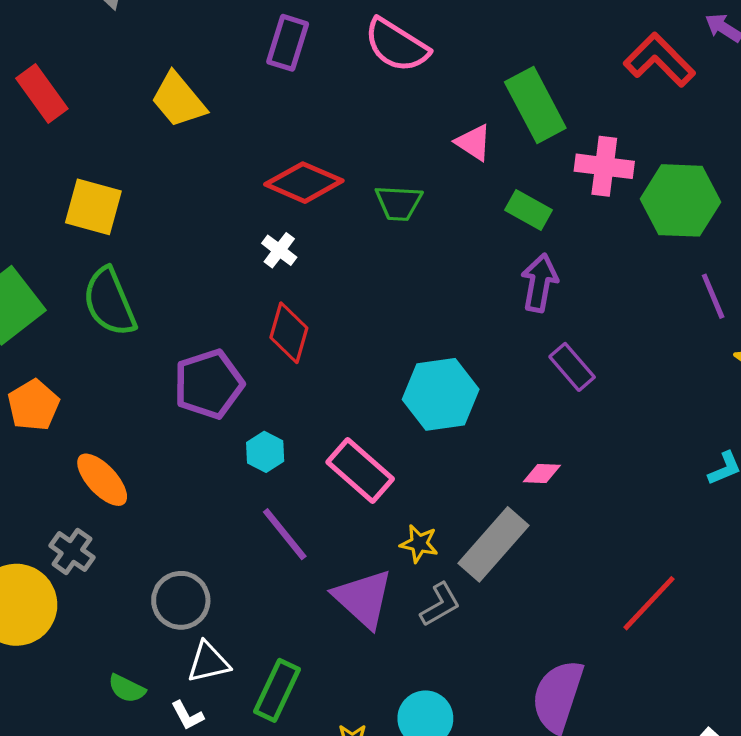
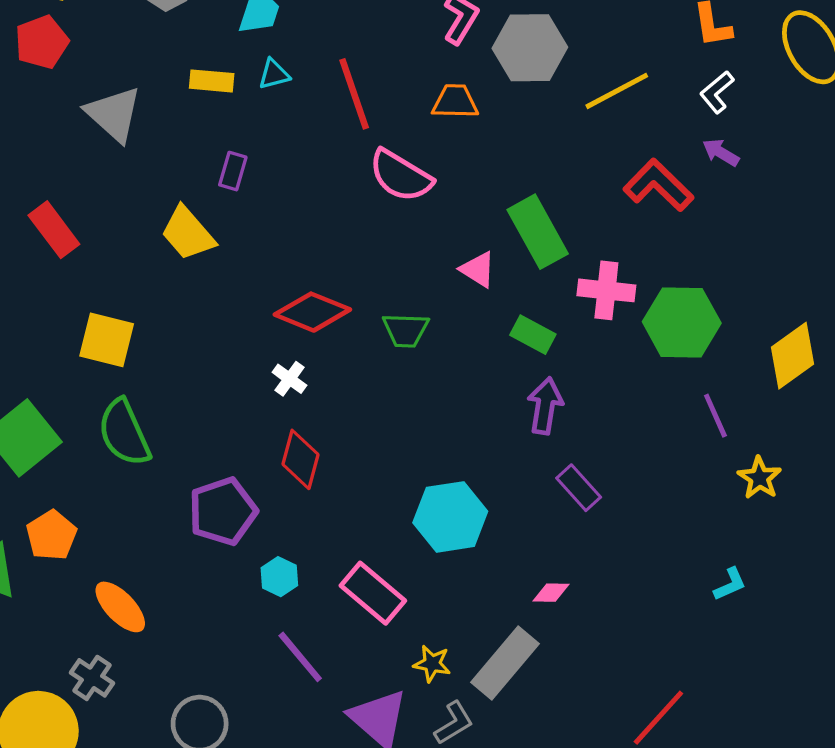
purple rectangle: (288, 43) -> (233, 171), moved, size x0.7

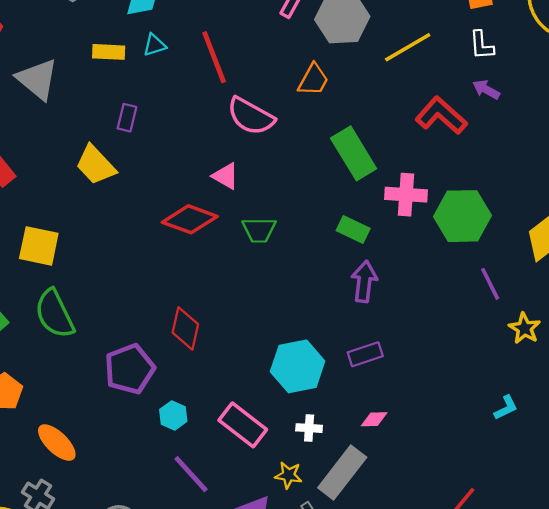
white L-shape: (717, 92) -> (482, 45), turned -52
orange trapezoid: (455, 102) -> (313, 80), moved, turned 120
pink triangle: (478, 270) -> (226, 176), moved
white cross: (289, 379) -> (309, 428), moved, turned -30
purple rectangle: (579, 488) -> (365, 354), moved, turned -64

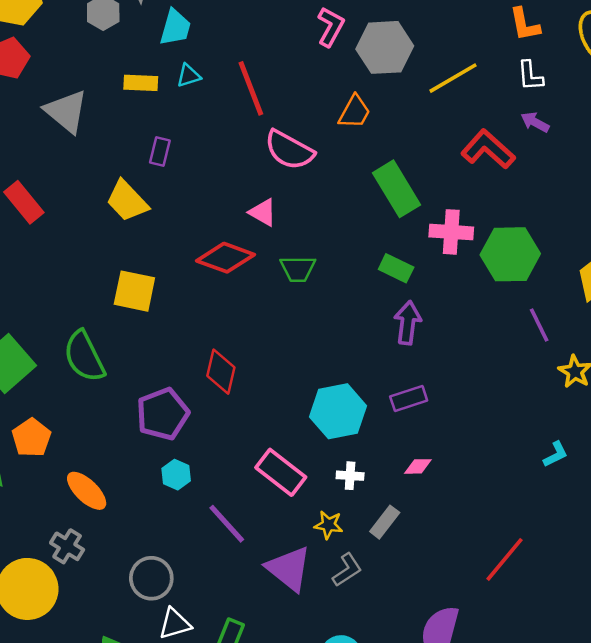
yellow square: (39, 246) -> (134, 291), moved
cyan hexagon: (173, 415) -> (176, 475), moved
gray rectangle: (342, 472) -> (385, 522), size x0.6

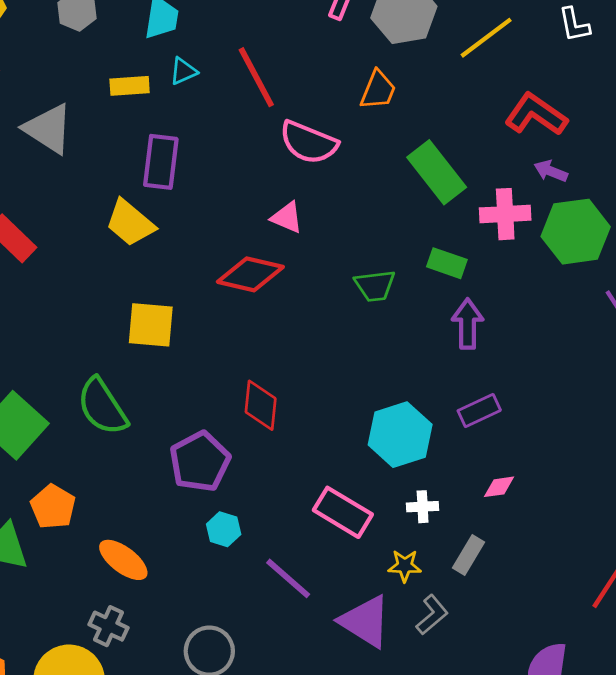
purple arrow: (535, 122) -> (551, 171), moved
purple rectangle: (160, 152) -> (161, 162), size x1.6
green trapezoid: (298, 269) -> (375, 286), moved

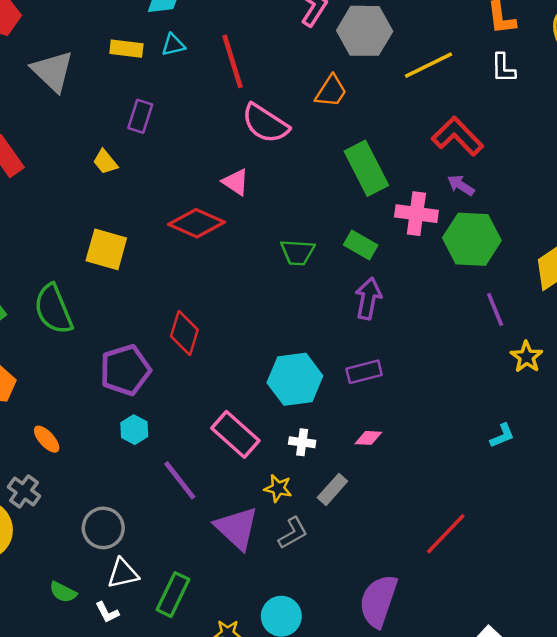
purple rectangle: (161, 162) -> (140, 116), size x0.7
yellow trapezoid: (130, 223) -> (105, 162), size x0.6
orange ellipse: (123, 560) -> (47, 439), size x0.7

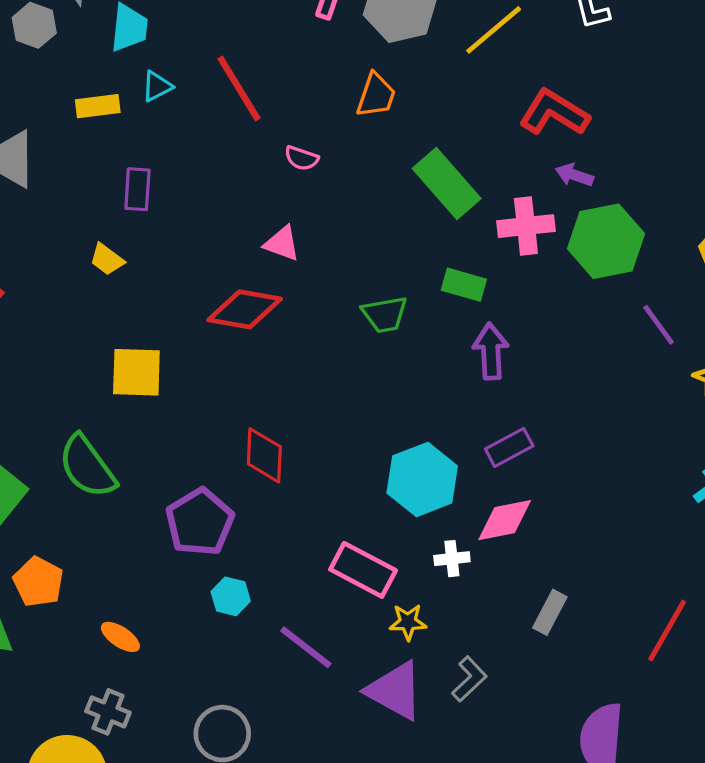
pink semicircle: (265, 123) -> (302, 158), size x0.5
pink diamond: (368, 438) -> (505, 520), moved, size x1.6
yellow star: (278, 488) -> (408, 622), moved
gray rectangle: (332, 489) -> (550, 612), moved

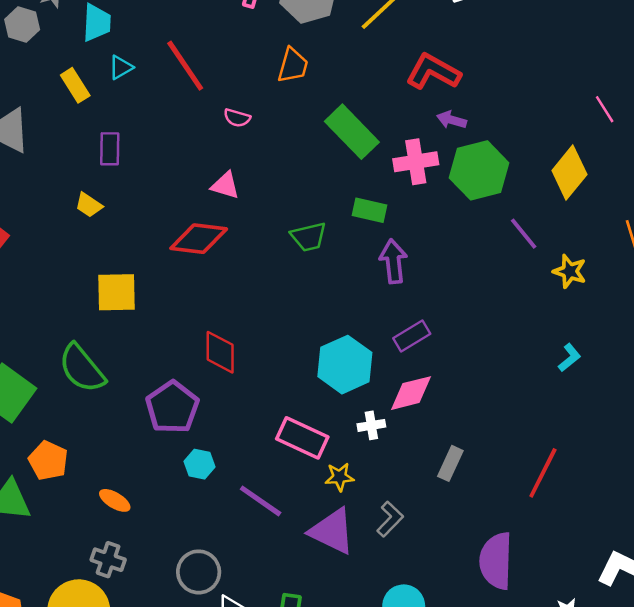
yellow rectangle: (98, 106) -> (75, 85), turned 68

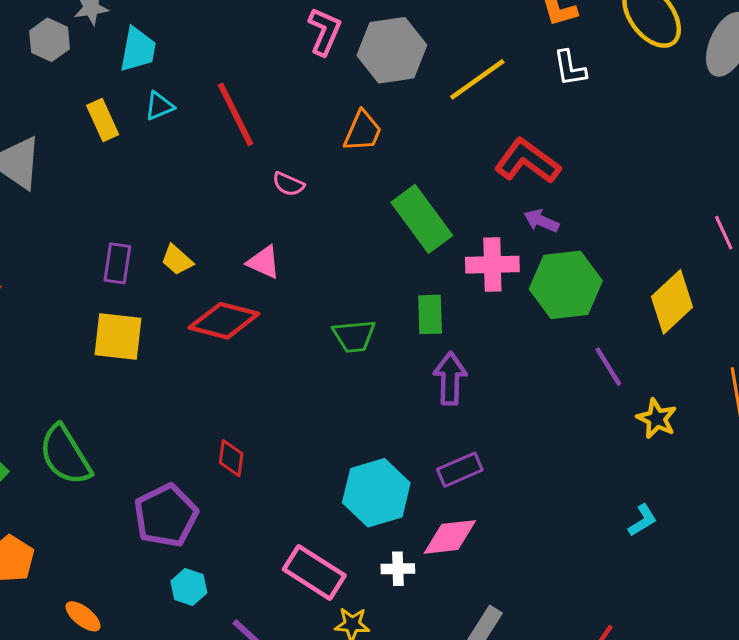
purple rectangle: (110, 149) -> (117, 263), moved
yellow trapezoid: (89, 205) -> (177, 260), moved
green rectangle: (370, 210) -> (430, 314), turned 68
yellow square: (116, 292) -> (118, 337), moved
red diamond: (220, 352) -> (231, 458), size x0.7

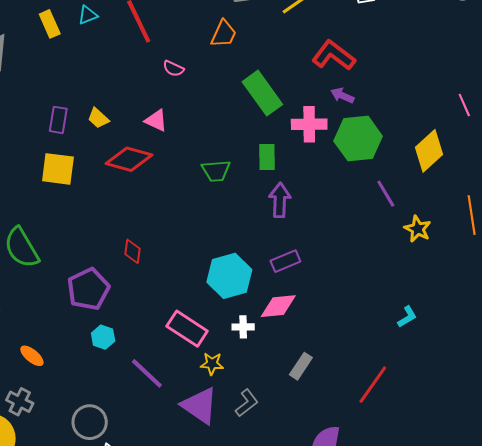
cyan L-shape: (643, 520) -> (407, 317), moved

